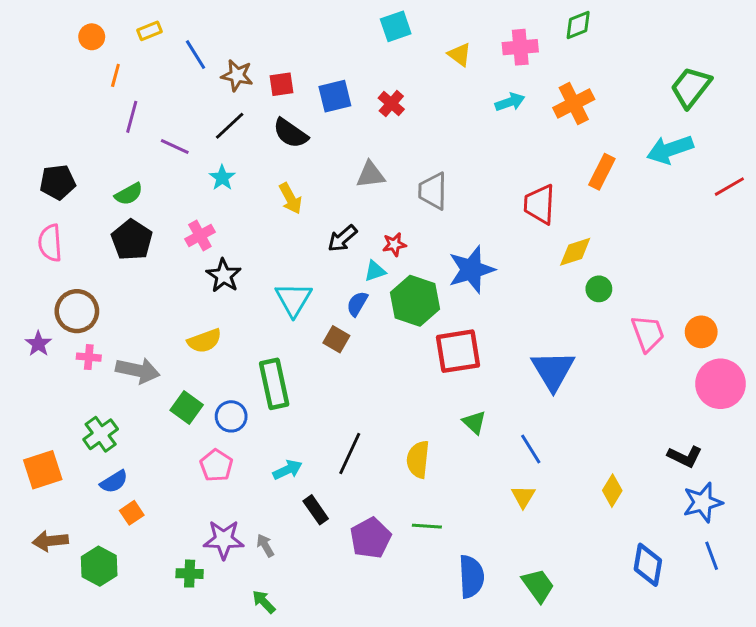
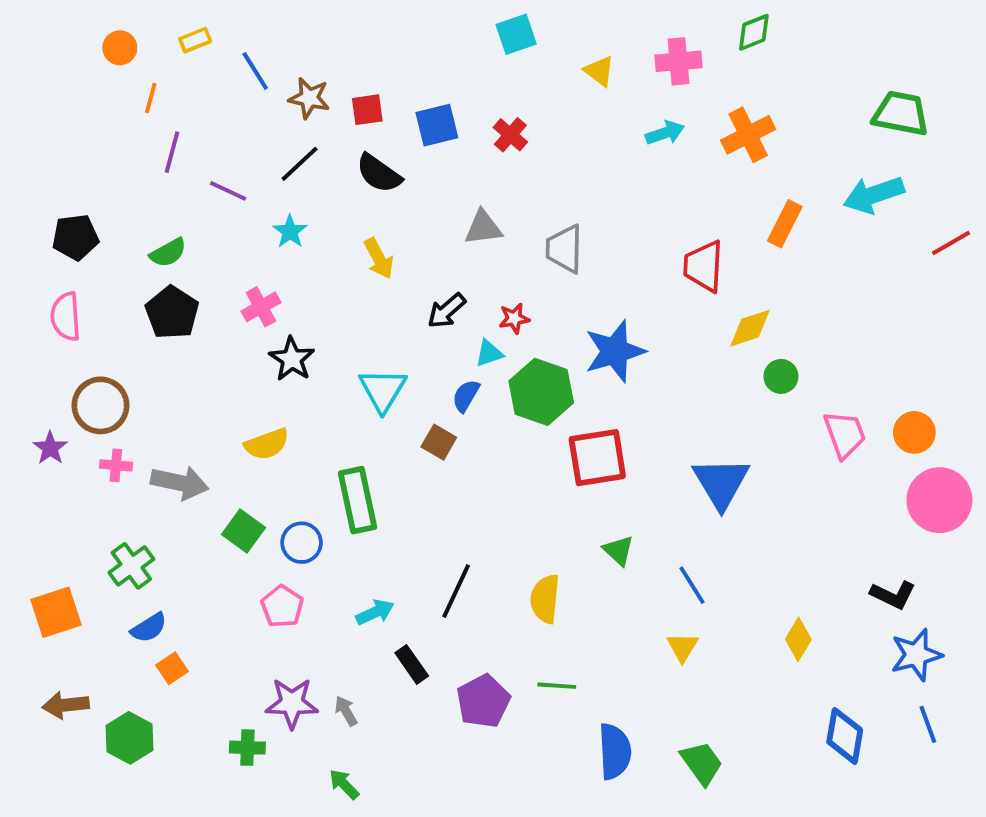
green trapezoid: (691, 87) -> (901, 114), turned 63

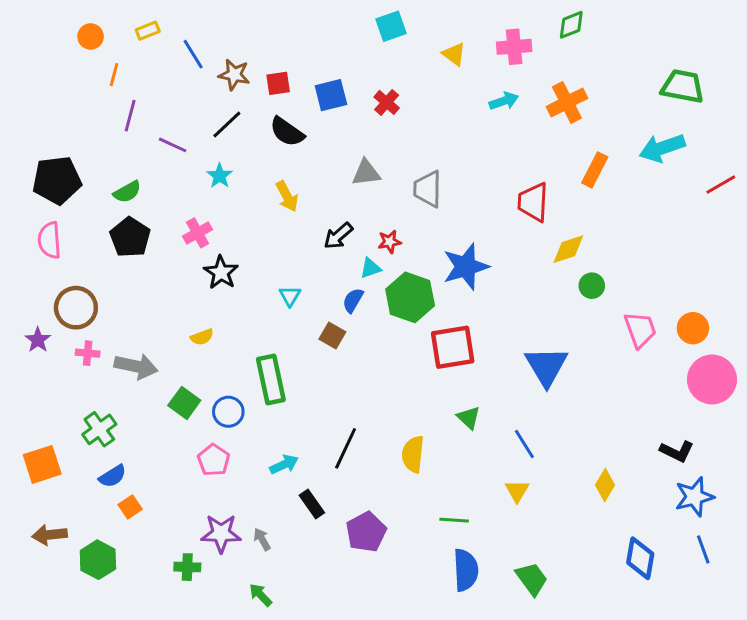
black pentagon: (75, 237) -> (57, 180), size x1.4
cyan triangle: (383, 390) -> (290, 296), size x0.6
yellow semicircle: (267, 444) -> (202, 337), size x0.7
green line: (557, 686) -> (454, 520), moved

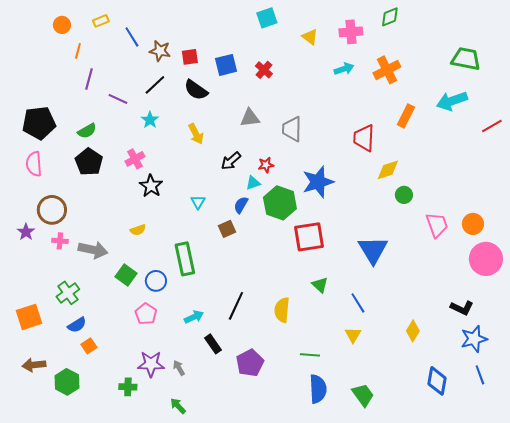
brown square: (332, 336) -> (227, 229), turned 36

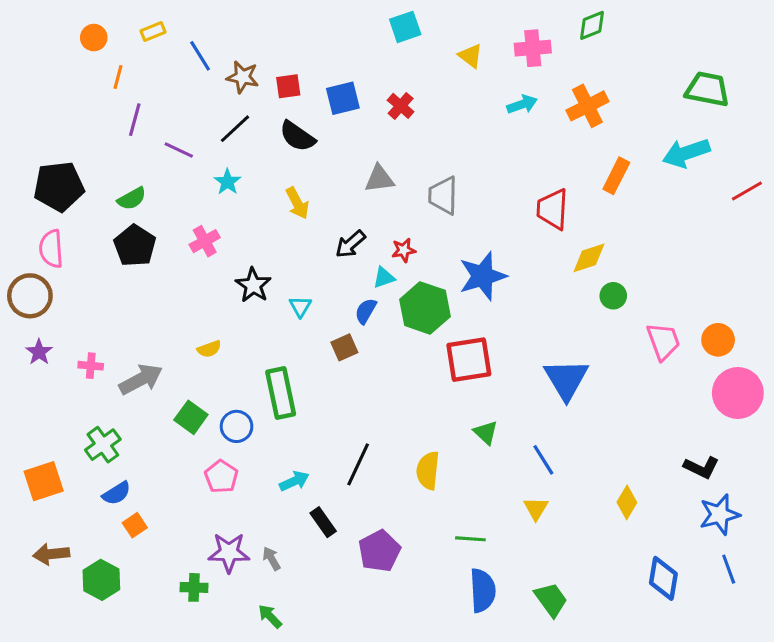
black star: (151, 186) -> (253, 285), moved
brown circle: (52, 210) -> (30, 296), moved
gray arrow: (93, 250) -> (141, 379), turned -40

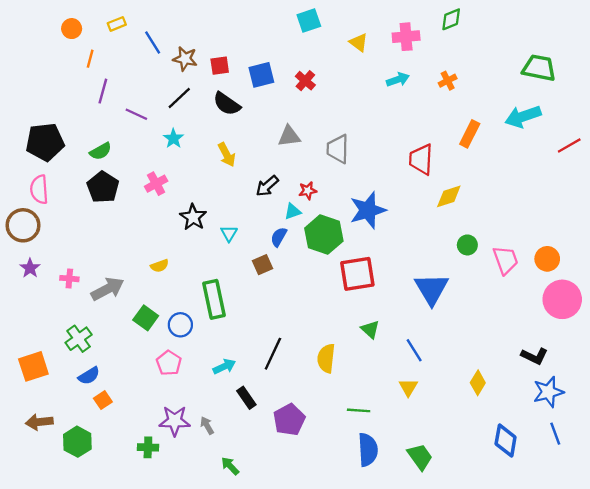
orange cross: (587, 106) -> (448, 81), size x0.6
green circle: (613, 296) -> (467, 245), moved
green arrow: (270, 616) -> (230, 466), moved

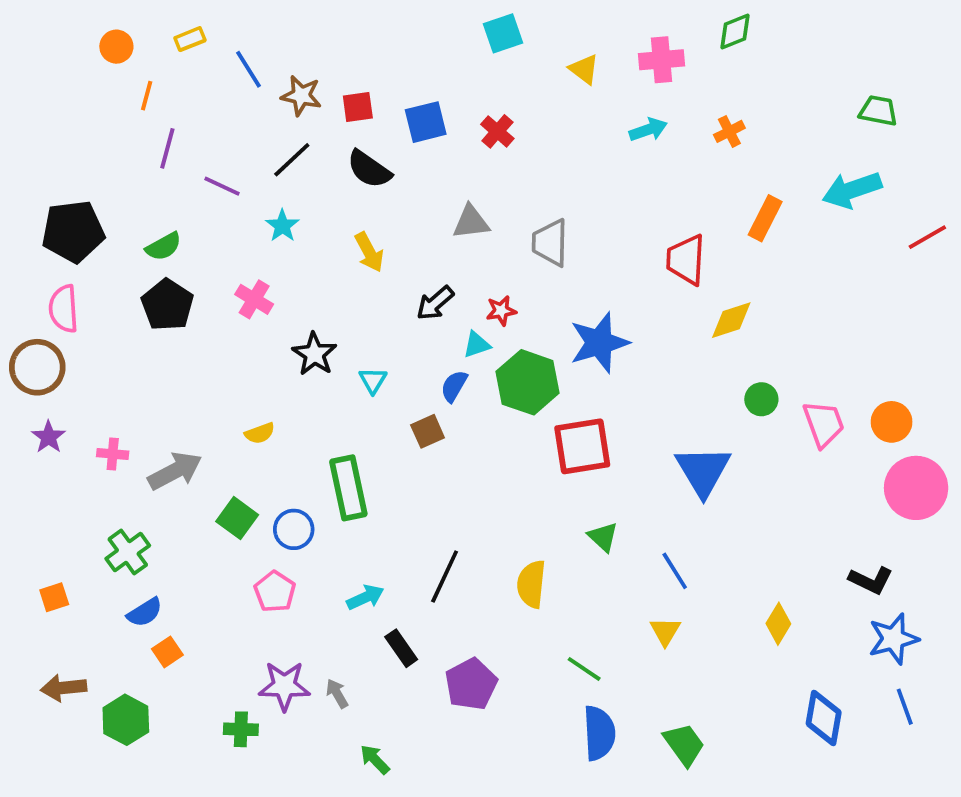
green trapezoid: (539, 68) -> (878, 111), size x0.7
pink cross: (156, 184) -> (254, 299), turned -30
orange square: (33, 366) -> (54, 597), size x0.6
green line: (359, 410) -> (584, 669), turned 30

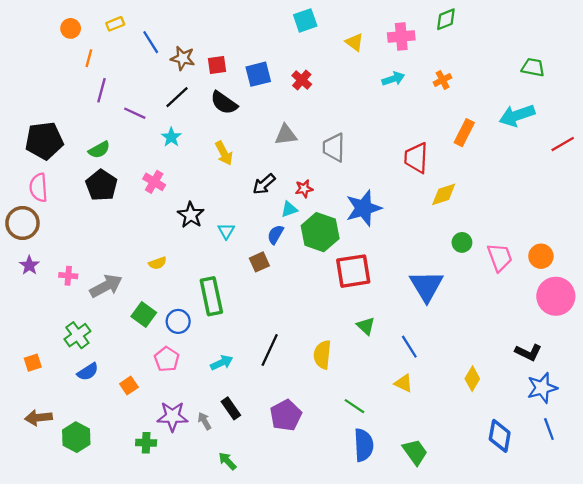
yellow triangle: (665, 631) -> (404, 383), turned -36
black rectangle: (401, 648) -> (231, 408), moved
orange square: (167, 652) -> (129, 386), moved

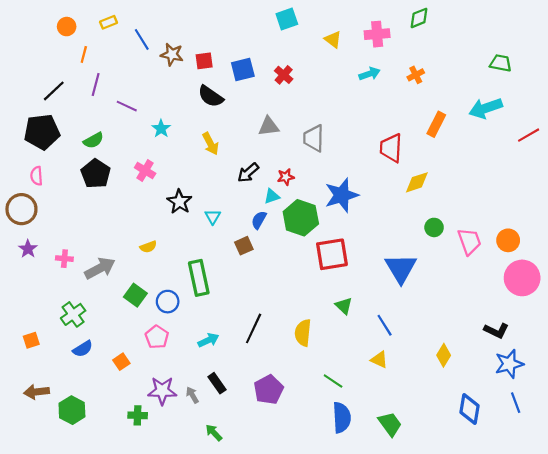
black line: (177, 97) -> (54, 91), moved
pink semicircle: (39, 188) -> (37, 176), size x0.7

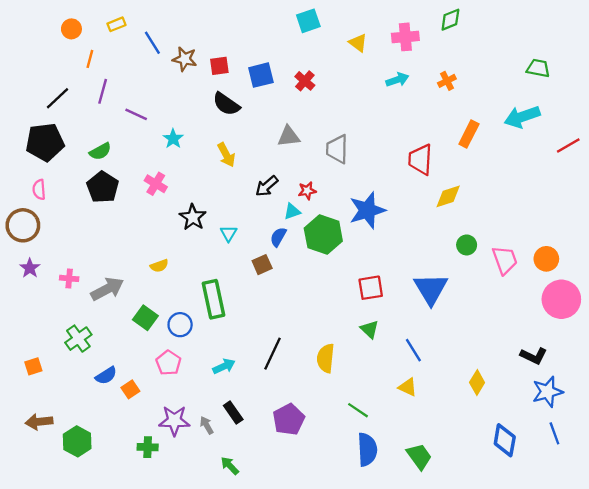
red square: (332, 254) -> (371, 288), moved, size x0.7
blue semicircle: (83, 349) -> (106, 376), moved

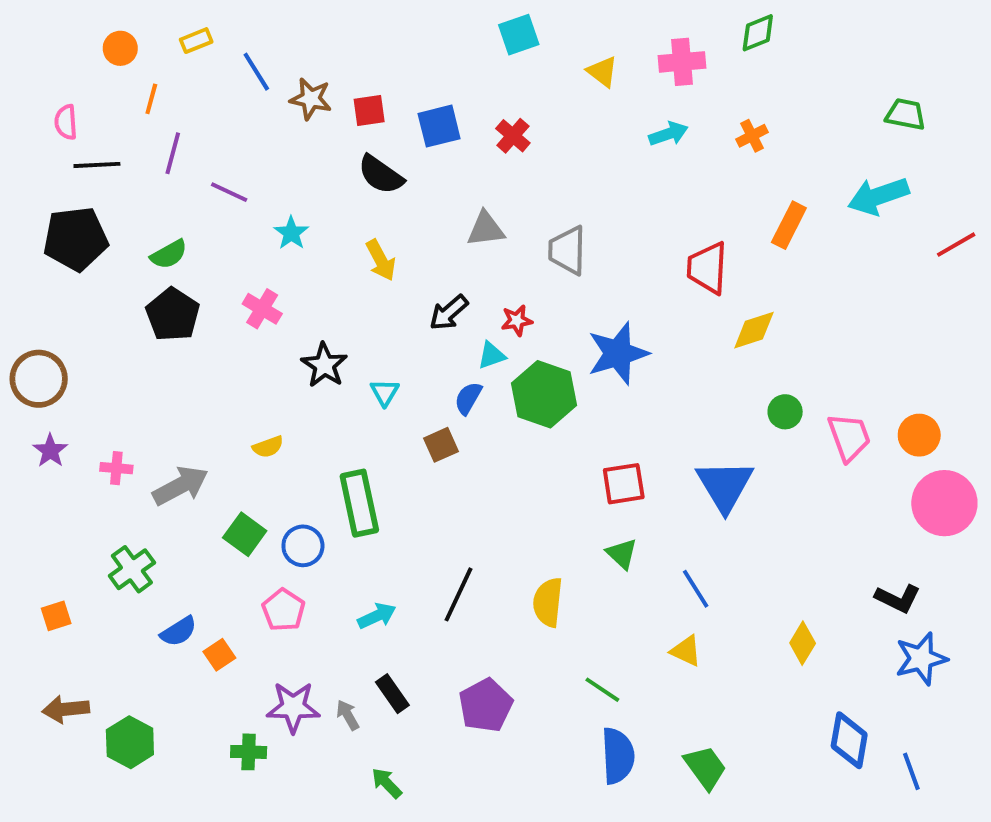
black line: (58, 98) -> (97, 165), turned 40
pink semicircle: (39, 189) -> (66, 122), moved
blue line: (554, 433) -> (911, 771), moved

